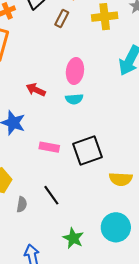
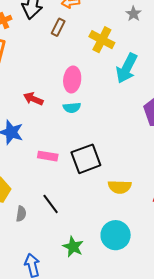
yellow cross: (105, 17) -> (102, 40), moved, turned 35

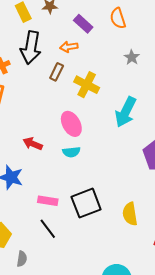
yellow cross: (102, 40) -> (87, 85), moved
pink ellipse: (72, 79) -> (71, 124), turned -35
yellow semicircle: (120, 187) -> (130, 214), moved, turned 80
black line: (51, 204) -> (48, 229), moved

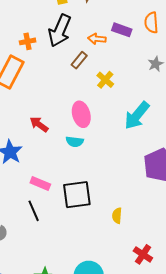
purple rectangle: (83, 24) -> (122, 30), moved, turned -36
yellow cross: (87, 85) -> (105, 80), size x0.7
yellow semicircle: (130, 214) -> (117, 216), size x0.7

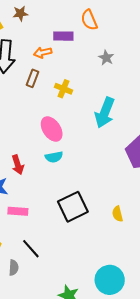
red arrow: (39, 124) -> (18, 165), moved, turned -126
pink rectangle: (40, 183) -> (18, 211), moved
black line: (34, 211) -> (31, 249), moved

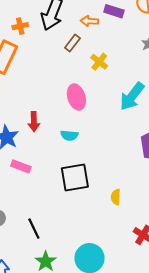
cyan semicircle: (54, 157) -> (69, 135), moved
black line: (31, 249) -> (34, 229), moved

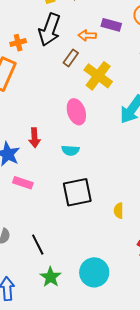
yellow cross: (99, 62) -> (98, 76), size x1.6

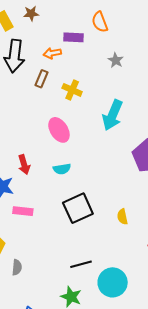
yellow cross: (98, 76) -> (72, 90), size x0.7
black line: (38, 245) -> (81, 264), moved, turned -65

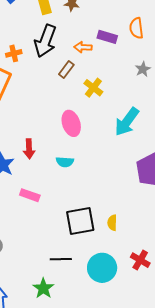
black square: (78, 208) -> (80, 221), moved
pink rectangle: (23, 211) -> (30, 195), moved
cyan circle: (113, 282) -> (102, 268), moved

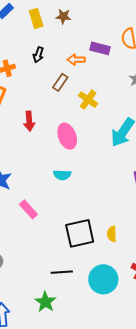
black arrow: (45, 41) -> (38, 55), size x0.5
red arrow: (29, 149) -> (29, 121), moved
pink rectangle: (30, 195) -> (28, 209), turned 30

